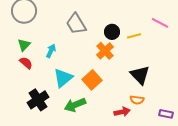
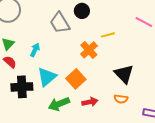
black circle: (112, 32) -> (82, 11), moved
yellow line: (134, 36) -> (108, 35), moved
black cross: (38, 100) -> (22, 87), moved, turned 30
red arrow: (122, 112) -> (90, 102), moved

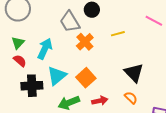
cyan arrow: (35, 50) -> (45, 49), size x1.5
orange cross: (89, 50) -> (85, 42), moved
orange semicircle: (121, 99) -> (131, 98), turned -144

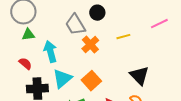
pink line: (154, 21) -> (159, 24), turned -54
green triangle: (18, 43) -> (28, 35), moved, turned 40
cyan arrow: (45, 49) -> (50, 52), turned -40

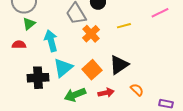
green triangle: (28, 35) -> (29, 24), turned -32
red semicircle: (25, 64) -> (19, 45), moved, turned -40
black triangle: (139, 76) -> (119, 65), moved, turned 40

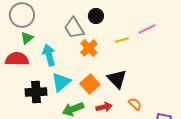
pink line: (160, 13) -> (147, 29), moved
red semicircle: (19, 45) -> (17, 59), size x1.6
black triangle: (119, 65) -> (117, 79), turned -40

